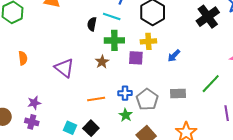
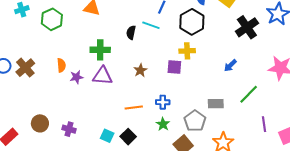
green cross: (114, 40) -> (100, 50), moved
blue arrow: (174, 56) -> (230, 65), moved
purple triangle: (64, 68) -> (102, 76), turned -35
gray pentagon: (147, 99) -> (195, 121), moved
purple star: (34, 103) -> (76, 77), moved

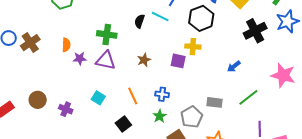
orange line: (134, 107) -> (133, 96), turned 66
cyan square: (107, 136) -> (98, 98), moved

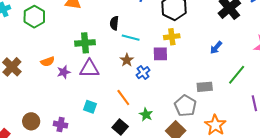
cyan line: (160, 17) -> (131, 38), moved
orange semicircle: (66, 45) -> (48, 62), turned 80
blue cross: (162, 94) -> (143, 73), moved, turned -32
green star: (160, 116) -> (146, 114), moved

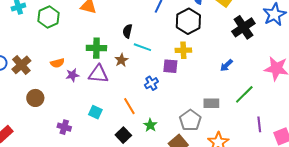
brown star: (127, 60) -> (121, 60), moved
brown circle: (31, 121) -> (35, 98), moved

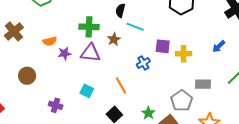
yellow cross: (183, 50) -> (184, 54), moved
brown cross: (21, 65) -> (14, 31), moved
green star: (150, 125) -> (148, 113), moved

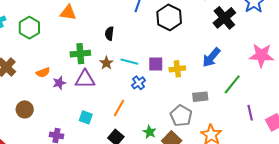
cyan line: (135, 27) -> (129, 62), moved
blue arrow: (219, 46) -> (211, 57), size x1.5
orange line: (121, 86) -> (119, 108), turned 66

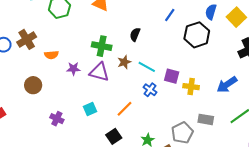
orange semicircle: (43, 72) -> (51, 55), moved
blue cross: (139, 83) -> (150, 90), turned -32
cyan square: (86, 117) -> (90, 109), turned 32

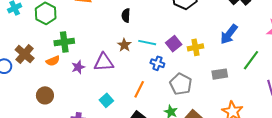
green cross: (102, 46) -> (64, 42), moved
purple square: (172, 76) -> (174, 44), turned -35
gray pentagon: (182, 133) -> (181, 84), moved

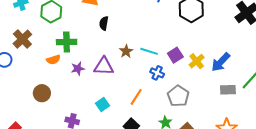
black semicircle: (126, 15) -> (104, 23), moved
blue arrow: (229, 34) -> (221, 62), moved
yellow cross: (195, 47) -> (197, 61), turned -35
brown cross: (25, 54) -> (22, 39), moved
gray rectangle: (220, 74) -> (228, 90), moved

